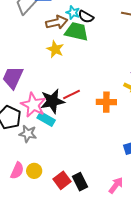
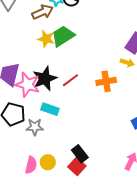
green trapezoid: (77, 32) -> (63, 36), moved, turned -35
black star: (52, 101) -> (45, 79), moved
pink star: (33, 105) -> (28, 85), moved
black rectangle: (80, 182) -> (80, 154), moved

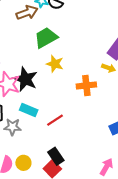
yellow star: (46, 39) -> (55, 64), moved
black star: (45, 79) -> (25, 79), turned -30
red line: (70, 80) -> (55, 120), moved

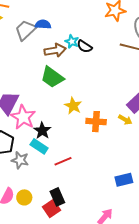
green trapezoid: (46, 38) -> (52, 77), moved, turned -125
black star: (25, 79) -> (42, 131), moved, size x0.7
orange cross: (86, 85) -> (96, 122), moved

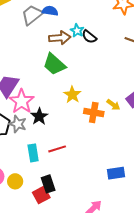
yellow arrow: (125, 120) -> (113, 105), moved
cyan rectangle: (39, 146) -> (33, 153), moved, turned 42
gray star: (20, 160) -> (18, 124), moved

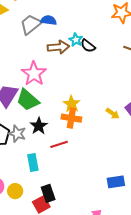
green trapezoid: (54, 64) -> (28, 100), moved
pink star: (22, 101) -> (34, 74), moved
orange cross: (94, 112) -> (71, 118), moved
red line: (57, 149) -> (59, 144), moved

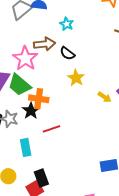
black semicircle: (88, 46) -> (67, 53), moved
brown arrow: (58, 47) -> (45, 44), moved
yellow star: (72, 104) -> (76, 78), moved
orange cross: (71, 118) -> (39, 99), moved

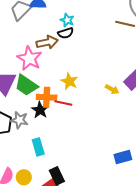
black semicircle: (67, 53) -> (66, 33), moved, turned -49
yellow star: (76, 78) -> (69, 81), moved
red line: (51, 129) -> (63, 103), moved, turned 36

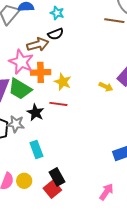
cyan star: (67, 20) -> (57, 13), moved
orange cross: (47, 97) -> (41, 72), moved

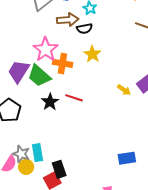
brown arrow: (38, 44) -> (68, 20), moved
yellow star: (63, 82) -> (92, 54), moved
gray star: (16, 124) -> (21, 154), moved
cyan rectangle: (36, 149) -> (38, 153), moved

